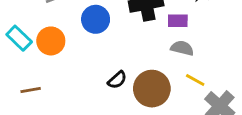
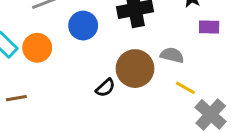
purple rectangle: (178, 21) -> (209, 27), moved
brown circle: (152, 89) -> (135, 69), moved

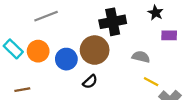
blue circle: (83, 26) -> (66, 59), moved
brown circle: (135, 69) -> (95, 50), moved

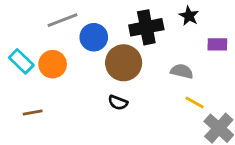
black star: (156, 13) -> (189, 16), moved
blue circle: (66, 59) -> (94, 37), moved
black semicircle: (90, 82) -> (118, 103), turned 63

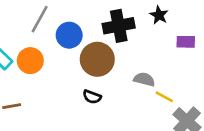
gray line: (63, 20) -> (40, 19), turned -40
gray semicircle: (182, 71) -> (144, 79), moved

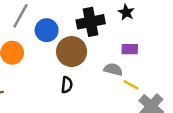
purple rectangle: (186, 42) -> (130, 49), moved
black semicircle: (92, 97) -> (67, 85), turned -105

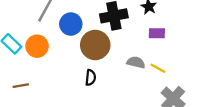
purple rectangle: (130, 49) -> (157, 33), moved
yellow line: (131, 85) -> (158, 68), moved

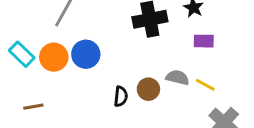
blue circle: (71, 24) -> (86, 54), moved
brown circle: (95, 45) -> (148, 89), moved, size x0.6

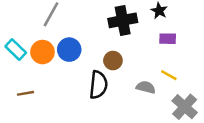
gray semicircle: (178, 77) -> (146, 87), moved
brown circle: (148, 89) -> (113, 61), moved
black semicircle: (121, 96) -> (98, 85), size x1.6

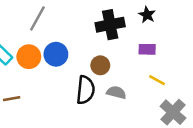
purple rectangle: (168, 39) -> (147, 49), moved
gray semicircle: (146, 87) -> (116, 92), moved

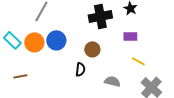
black semicircle: (85, 90) -> (80, 69), size x0.6
gray semicircle: (116, 92) -> (112, 81), moved

